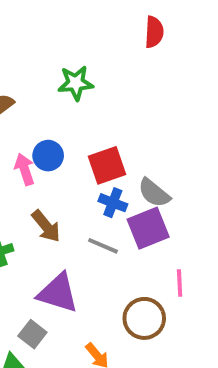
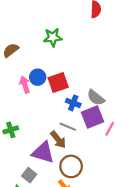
red square: (107, 165) -> (58, 83), moved
brown arrow: (46, 226) -> (58, 140), moved
pink line: (180, 283) -> (110, 129), moved, turned 32
brown circle: (144, 318) -> (71, 166), moved

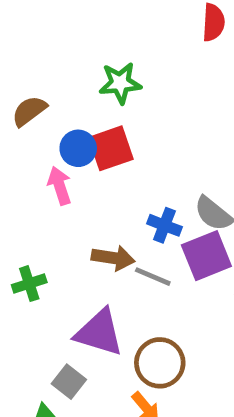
blue circle: (38, 77) -> (78, 148), moved
red square: (58, 83) -> (111, 148), moved
brown arrow: (58, 140) -> (113, 258), moved, turned -42

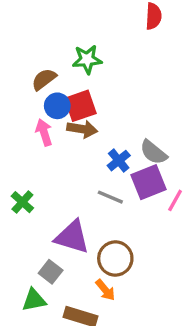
brown semicircle: (29, 111) -> (44, 79), moved
blue cross: (164, 225) -> (119, 161), turned 30
brown arrow: (113, 258) -> (82, 129), moved
green cross: (29, 284) -> (22, 202), turned -30

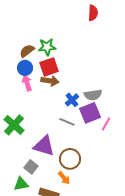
green star: (87, 59) -> (47, 47), moved
blue circle: (57, 106) -> (25, 68), moved
gray semicircle: (154, 152) -> (93, 95), turned -48
green cross: (22, 202) -> (14, 125), size x1.5

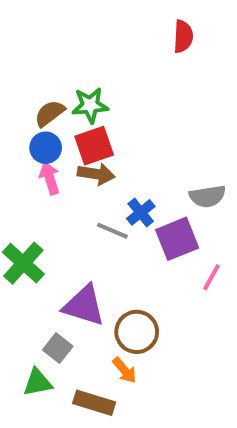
gray semicircle: (93, 95) -> (207, 196), moved
gray line: (67, 122) -> (112, 231), moved
pink line: (106, 124) -> (212, 277), moved

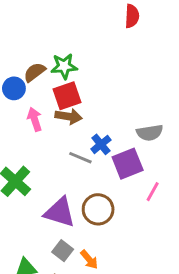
blue circle: (46, 148) -> (14, 88), moved
brown circle: (137, 332) -> (98, 209), moved
gray square: (58, 348) -> (63, 251), moved

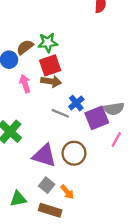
gray semicircle: (150, 133) -> (114, 109), moved

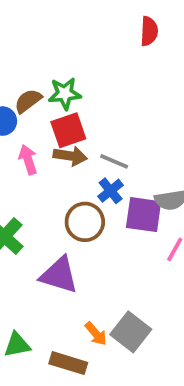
gray line: (60, 113) -> (114, 161), moved
purple square: (97, 118) -> (144, 215), turned 30
brown circle: (74, 153) -> (85, 222), moved
gray square: (47, 185) -> (131, 332), moved, size x1.5

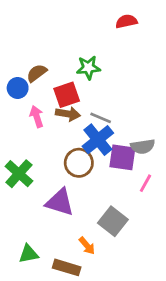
red semicircle: (149, 31) -> (126, 21), turned -105
green star: (65, 94) -> (88, 68), moved
blue cross: (111, 191) -> (98, 140), size x1.6
gray square: (131, 332) -> (113, 221), moved

